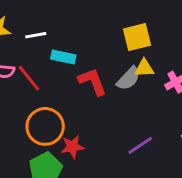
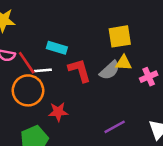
white line: (36, 35) -> (43, 70), moved
orange circle: (45, 126) -> (28, 90), moved
red star: (72, 147) -> (58, 112), moved

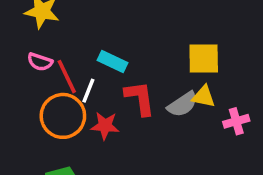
white line: (43, 70) -> (88, 91), turned -72
red star: (58, 112) -> (105, 126), moved

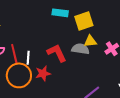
cyan rectangle: (113, 62) -> (60, 13), moved
red line: (67, 77) -> (14, 54), turned 30
gray semicircle: (182, 104) -> (80, 49), turned -120

